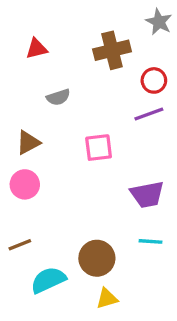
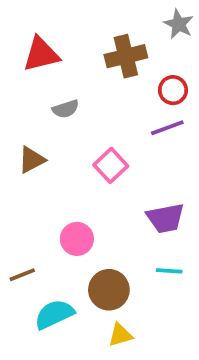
red triangle: (37, 49) -> (41, 54), size x1.5
pink square: (99, 148) -> (111, 165), turned -36
pink circle: (25, 184) -> (77, 239), moved

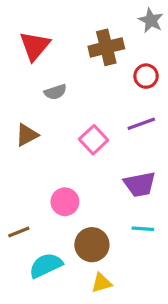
red triangle: (41, 54) -> (35, 46), turned -36
purple line: (167, 128) -> (141, 124), moved

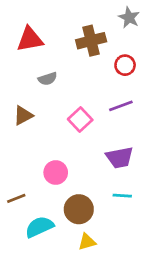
red triangle: (35, 46) -> (30, 39), turned 40

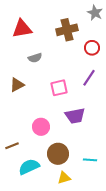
purple line: (121, 106) -> (89, 78), turned -36
pink square: (80, 119) -> (59, 88), turned 30
purple trapezoid: (120, 158) -> (75, 116), moved
cyan line: (122, 196) -> (90, 160), moved

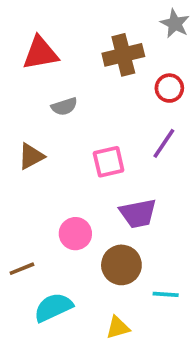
brown circle: (58, 154) -> (121, 265), moved

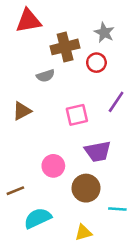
gray star: (175, 24) -> (104, 33), moved
red triangle: (40, 53) -> (28, 21), moved
brown cross: (123, 55) -> (65, 47), moved
red circle: (169, 88) -> (96, 63), moved

